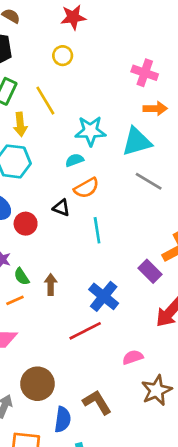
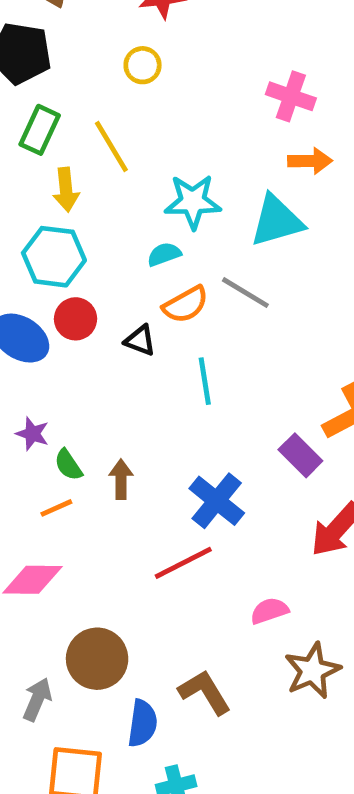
gray line: (149, 181) -> (245, 293), moved
red circle: (26, 224) -> (76, 319), moved

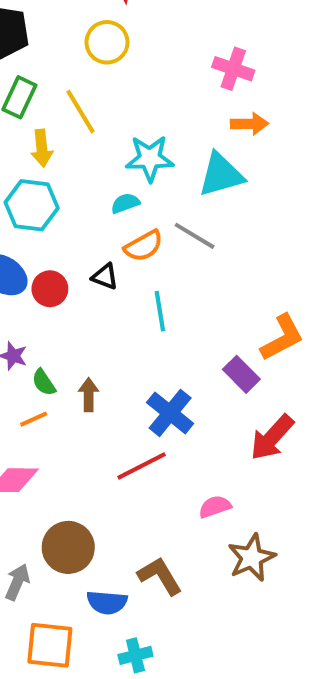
yellow circle: (143, 65) -> (107, 42), size x1.4
red circle: (76, 319) -> (50, 289), moved
blue semicircle: (143, 723) -> (107, 602), turned 87

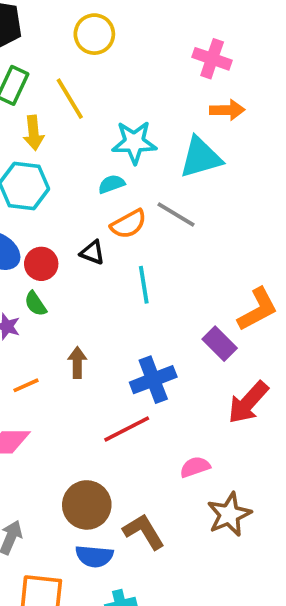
green semicircle: (44, 382) -> (36, 304), moved
blue cross: (170, 413) -> (153, 380), turned 30
brown circle: (68, 547) -> (87, 505), moved

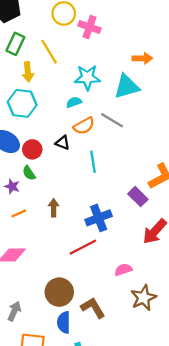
pink cross: (212, 59) -> (90, 27), moved
orange line: (26, 385) -> (19, 213), moved
blue semicircle: (94, 556) -> (64, 322), turned 85

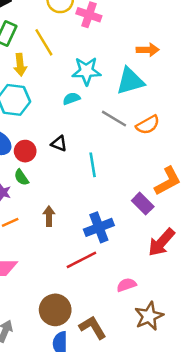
orange semicircle: (84, 126) -> (148, 125), moved

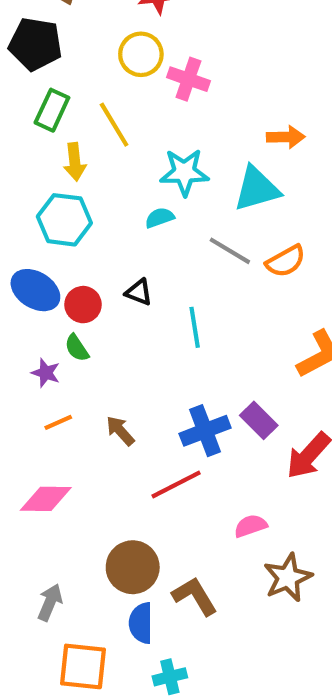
purple rectangle: (143, 204) -> (259, 420), moved
brown arrow: (49, 216) -> (120, 431), moved, turned -42

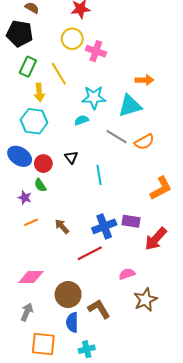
black triangle: (139, 292) -> (71, 157), turned 32
purple rectangle: (259, 420) -> (131, 221), turned -36
pink diamond: (46, 499) -> (31, 277), moved

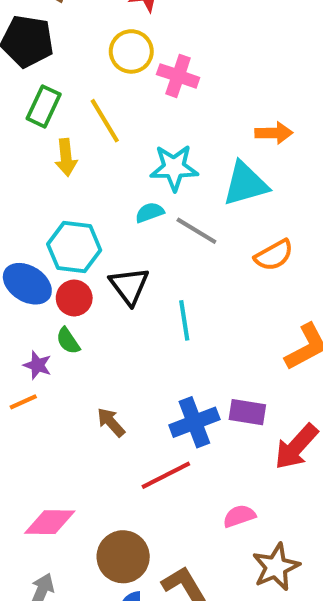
cyan hexagon: (34, 121) -> (74, 247), moved
gray line: (117, 137) -> (196, 231), moved
black triangle: (71, 157) -> (129, 286), size x1.5
orange line: (31, 222) -> (23, 402), moved

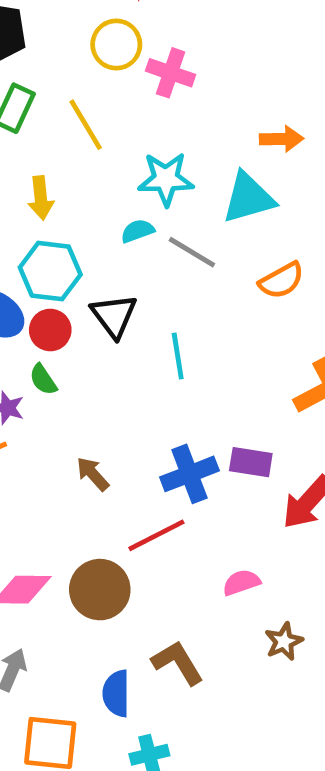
yellow arrow: (66, 157) -> (41, 198), moved
brown circle: (123, 557) -> (100, 590), moved
brown star: (276, 567) -> (284, 641), size x0.7

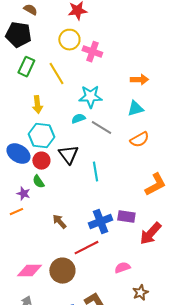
cyan triangle: (248, 198) -> (135, 109), moved, size x0.7

